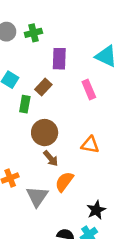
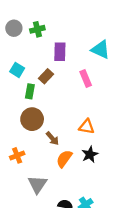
brown circle: (45, 133) -> (32, 119), moved
gray triangle: (37, 196) -> (37, 184), moved
black star: (96, 210) -> (90, 154), moved

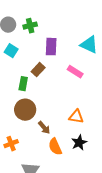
cyan square: (17, 70) -> (11, 51), moved
pink rectangle: (86, 78) -> (75, 72), turned -35
orange semicircle: (64, 159) -> (55, 147), turned -60

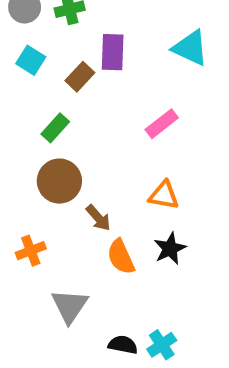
brown rectangle: (38, 70) -> (80, 77), moved
pink rectangle: (75, 72) -> (162, 124), moved, turned -70
green rectangle: (23, 84) -> (55, 128), turned 32

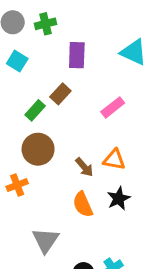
brown rectangle: (80, 77) -> (60, 94), moved
brown arrow: (98, 218) -> (84, 167), moved
orange cross: (31, 251) -> (17, 185), moved

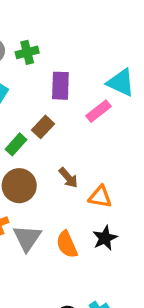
pink rectangle: (113, 107) -> (99, 111), moved
brown arrow: (84, 167) -> (68, 178), moved
gray triangle: (46, 240) -> (27, 238), moved

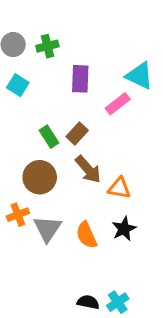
brown rectangle: (43, 127) -> (77, 134), moved
green rectangle: (16, 144) -> (49, 137), moved, turned -75
brown arrow: (68, 178) -> (88, 169), size x1.4

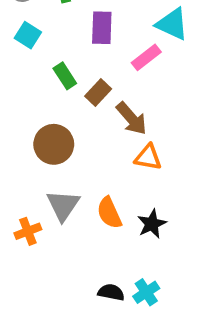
green rectangle: (49, 137) -> (65, 76), moved
brown arrow: (88, 169) -> (131, 118), moved
orange cross: (18, 215) -> (28, 231), moved
black star: (124, 229) -> (152, 224), moved

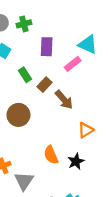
orange triangle: (148, 157) -> (86, 130), moved, turned -42
gray triangle: (63, 205) -> (24, 181), moved

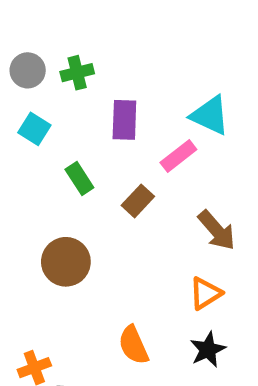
brown rectangle: (44, 85) -> (138, 201), moved
brown arrow: (64, 100) -> (217, 230), moved
black star: (76, 161) -> (208, 350), moved

